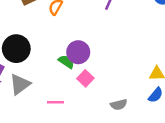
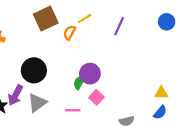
green semicircle: (66, 62) -> (79, 82), turned -96
pink line: (56, 102) -> (73, 110), moved

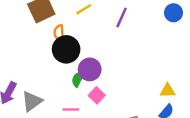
orange semicircle: (69, 33) -> (59, 33), moved, turned -32
black circle: (34, 70) -> (66, 49), moved

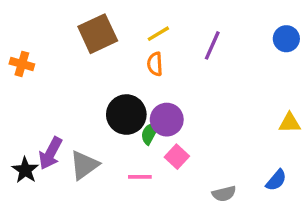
orange semicircle: (59, 33) -> (155, 64), moved
black circle: (66, 49) -> (126, 115), moved
yellow triangle: (168, 91) -> (290, 123), moved

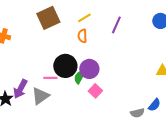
pink line: (140, 177) -> (50, 78), moved
gray semicircle: (224, 194) -> (137, 113), moved

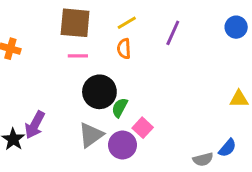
brown square: (48, 18) -> (75, 23), turned 30
purple circle: (89, 69) -> (122, 145), moved
pink line: (50, 78) -> (78, 56), moved
gray triangle: (40, 96) -> (91, 135), moved

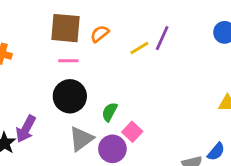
yellow line: (127, 23) -> (139, 48), moved
orange semicircle: (124, 49) -> (100, 34), moved, turned 54
black circle: (99, 92) -> (70, 96), moved

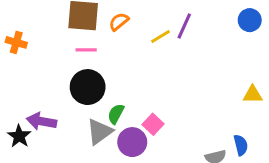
green semicircle: (110, 112) -> (116, 114), moved
purple arrow: (26, 129) -> (41, 121), turned 72
blue semicircle: (216, 152) -> (241, 145), turned -54

